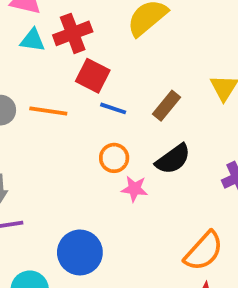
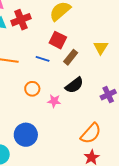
red square: (93, 76) -> (58, 40), moved
orange circle: (114, 158) -> (32, 89), moved

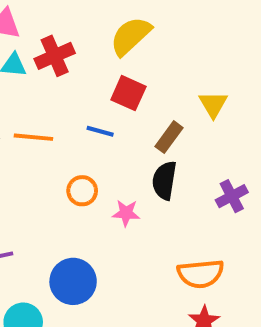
brown rectangle: (71, 57) -> (169, 137), moved
black semicircle: (74, 85) -> (164, 180), turned 138
orange semicircle: (91, 133) -> (201, 274), turned 45

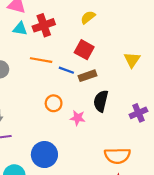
yellow semicircle: (131, 36) -> (88, 17), size x0.6
orange line: (33, 137) -> (41, 60), moved
brown rectangle: (169, 137) -> (87, 76), moved, turned 30

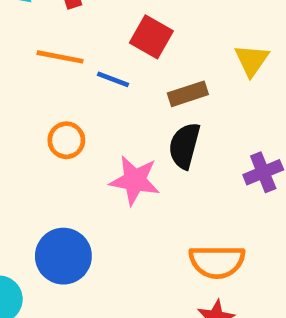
brown rectangle: (87, 76) -> (188, 94), moved
orange circle: (54, 103) -> (66, 140), moved
pink star: (78, 118) -> (135, 180), size x1.5

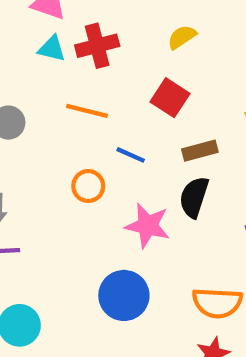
blue line: (113, 79) -> (131, 155), moved
blue circle: (63, 256) -> (124, 295), moved

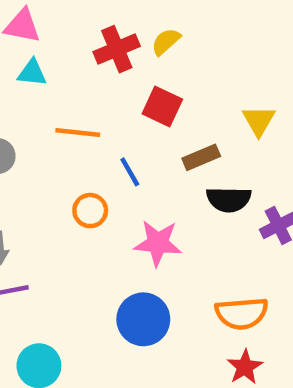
red cross: (97, 46) -> (117, 49), moved
blue line: (131, 155) -> (130, 172), turned 44
black semicircle: (194, 197) -> (229, 199), moved, turned -99

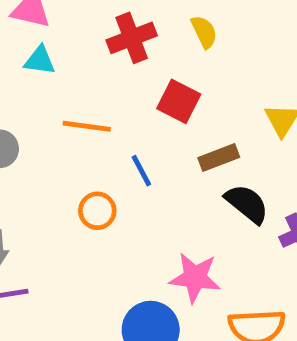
yellow semicircle: (166, 42) -> (204, 32), moved, turned 104
black semicircle: (229, 199) -> (247, 204), turned -144
pink star: (158, 243) -> (195, 278), moved

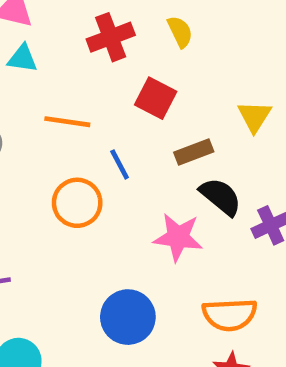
orange circle: (97, 211) -> (77, 203), size x1.4
pink star: (195, 278) -> (178, 237), moved

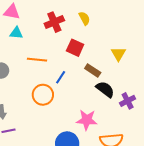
brown rectangle: (194, 152) -> (93, 70), turned 56
blue line: (120, 164) -> (61, 77), turned 64
pink star: (178, 237) -> (87, 120), moved

